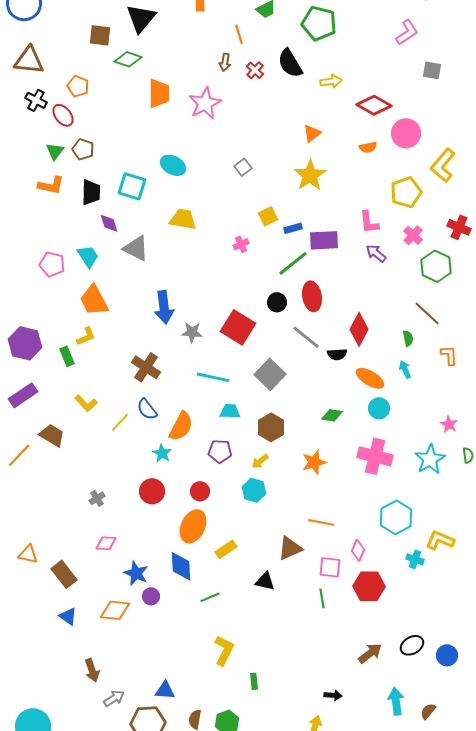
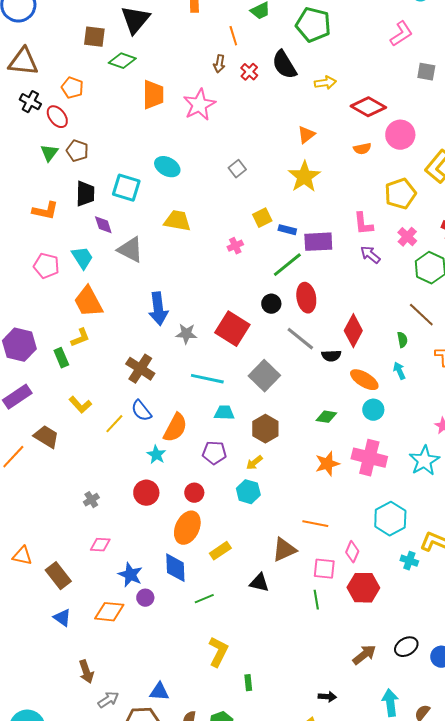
orange L-shape: (51, 185) -> (45, 211), moved
blue rectangle: (293, 228) -> (287, 230), turned 30
orange star: (314, 462) -> (327, 464), moved

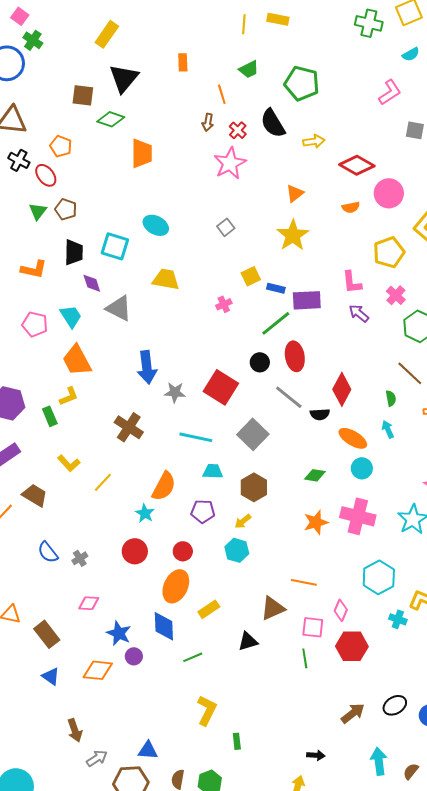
pink star: (199, 105) -> (230, 163), moved
blue semicircle: (141, 411) -> (48, 552), moved
black triangle: (259, 583) -> (248, 641), turned -30

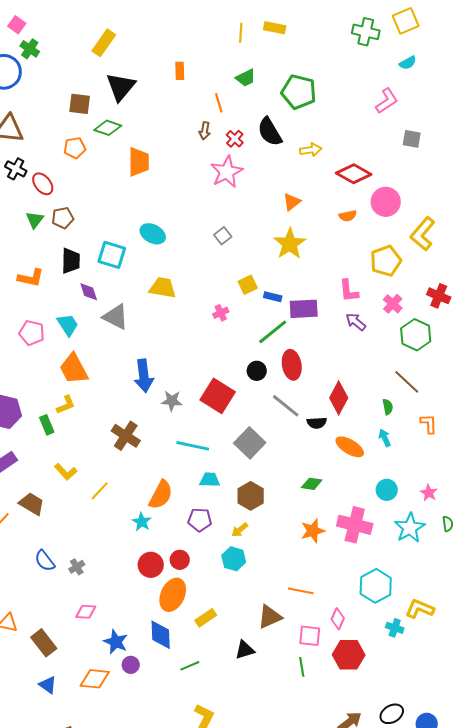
orange pentagon: (61, 146) -> (75, 148), moved, turned -30
brown pentagon: (66, 209) -> (63, 218), turned -30
cyan circle: (362, 468) -> (387, 490), moved
red circle: (135, 551) -> (151, 565), moved

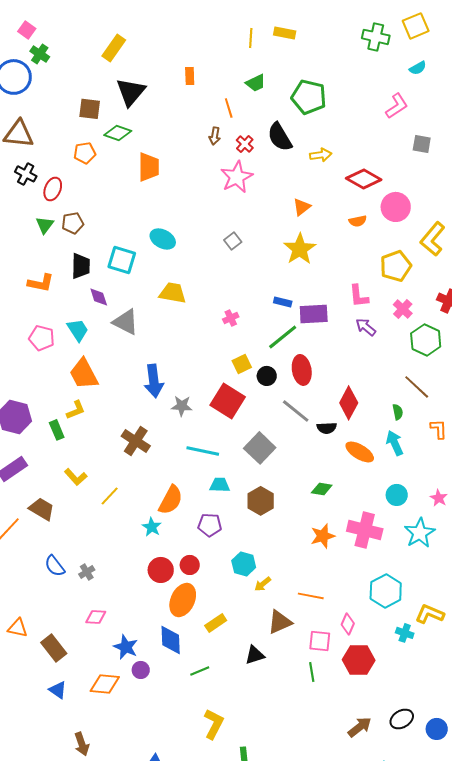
red ellipse: (43, 184) -> (53, 189), turned 60
yellow square: (248, 285) -> (242, 364), moved
cyan arrow: (385, 438) -> (395, 443), size x1.4
yellow arrow: (240, 530) -> (263, 584), moved

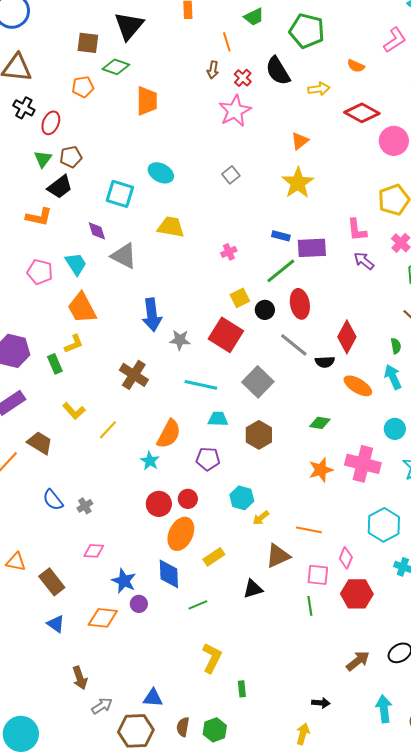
orange semicircle: (358, 221) -> (356, 66), moved, turned 36
black trapezoid: (81, 266) -> (60, 187), moved, turned 52

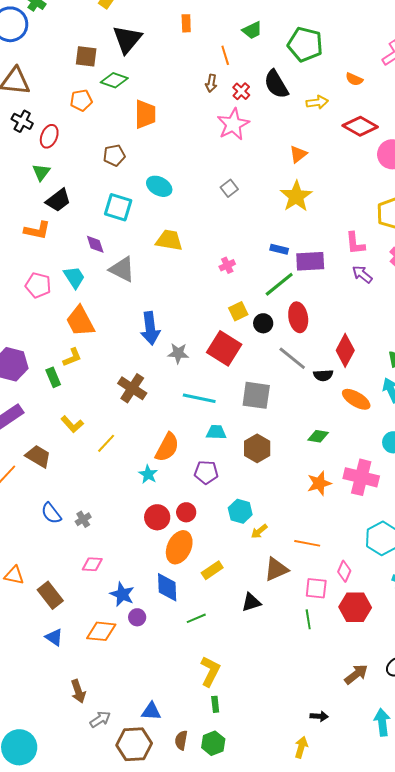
brown pentagon: (71, 157) -> (114, 155), moved
gray square: (258, 382) -> (256, 395), turned -36
green rectangle: (242, 689) -> (215, 704), moved

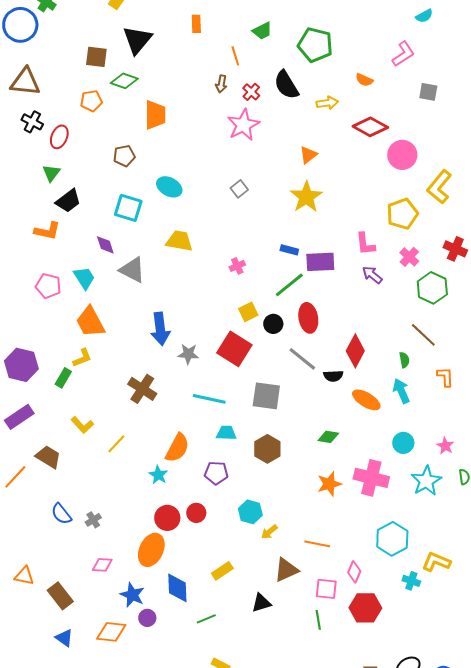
green rectangle: (53, 377) -> (63, 378), turned 54
orange ellipse: (179, 547) -> (151, 550), moved

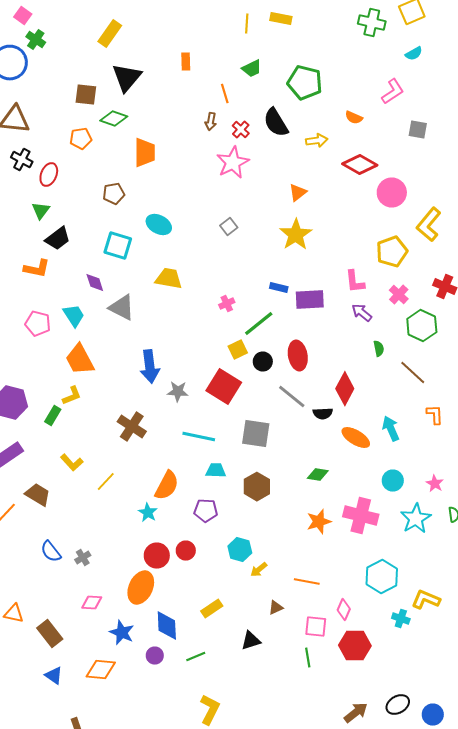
green line: (289, 285) -> (259, 324), moved
green semicircle: (404, 360) -> (379, 348), moved
brown triangle: (286, 570) -> (276, 608), size x0.6
purple circle: (147, 618) -> (155, 656), moved

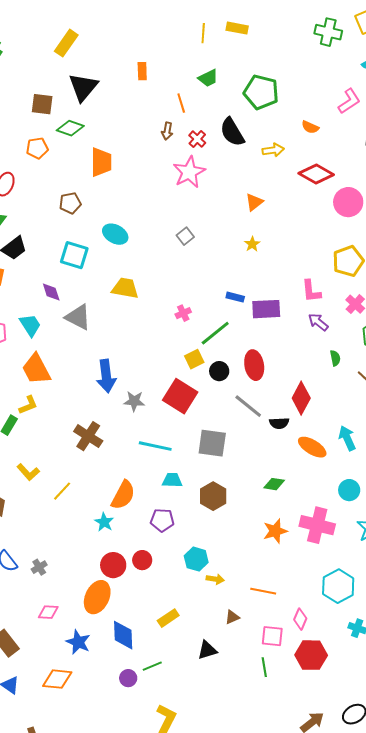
yellow star: (296, 234) -> (252, 244), size x0.5
yellow arrow: (259, 570) -> (215, 579), turned -132
purple circle: (155, 656) -> (128, 678), moved

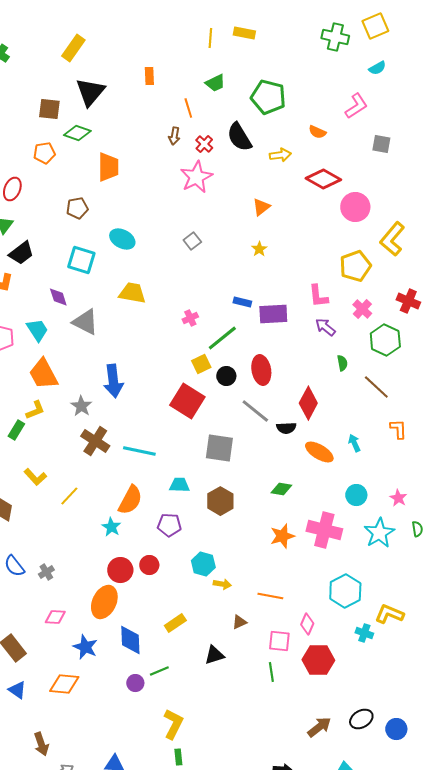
gray star: (134, 401) -> (81, 406), moved, turned 30
cyan arrow: (347, 438) -> (354, 443), size x0.7
cyan line: (155, 446) -> (139, 451), moved

